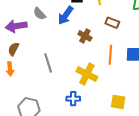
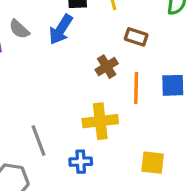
brown cross: (85, 36) -> (107, 67), moved, turned 32
gray line: (48, 63) -> (38, 141), moved
yellow cross: (87, 74) -> (100, 121), turned -30

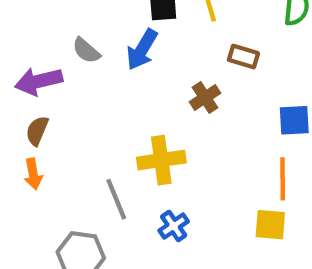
orange line: (136, 88) -> (283, 179), moved
yellow cross: (100, 121) -> (161, 160), moved
blue cross: (81, 162) -> (174, 226), turned -30

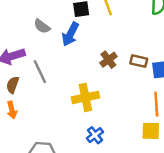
gray semicircle: (86, 51) -> (42, 26), moved
brown rectangle: (243, 57) -> (139, 61), moved
gray line: (116, 199) -> (40, 72), moved

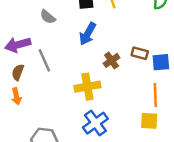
blue arrow: (70, 34) -> (88, 34), moved
brown cross: (108, 60) -> (112, 60), moved
blue cross: (95, 135) -> (95, 123), size x1.5

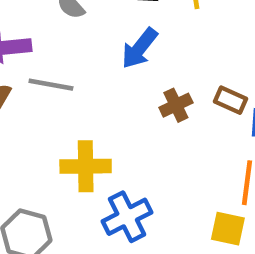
gray line: (44, 60) -> (51, 85), turned -65
yellow cross: (87, 87) -> (86, 166), moved

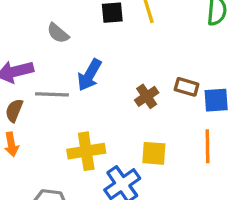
blue arrow: (139, 48) -> (89, 75), moved
yellow square: (228, 229) -> (154, 153), moved

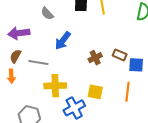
gray line: (52, 94) -> (38, 63), moved

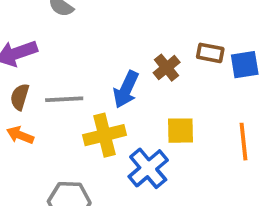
blue arrow: (63, 41) -> (126, 89), moved
orange arrow: (11, 76) -> (20, 135), turned 128
orange line: (128, 92) -> (244, 142), moved

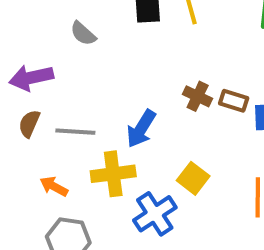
brown cross: (167, 68) -> (198, 96), moved, turned -32
yellow square: (180, 131) -> (193, 178), turned 32
orange arrow: (20, 135) -> (54, 186), moved

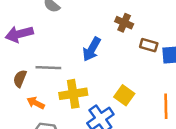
brown cross: (198, 96) -> (124, 23), moved
brown semicircle: (29, 124) -> (20, 79), moved
blue arrow: (141, 129) -> (92, 49), moved

